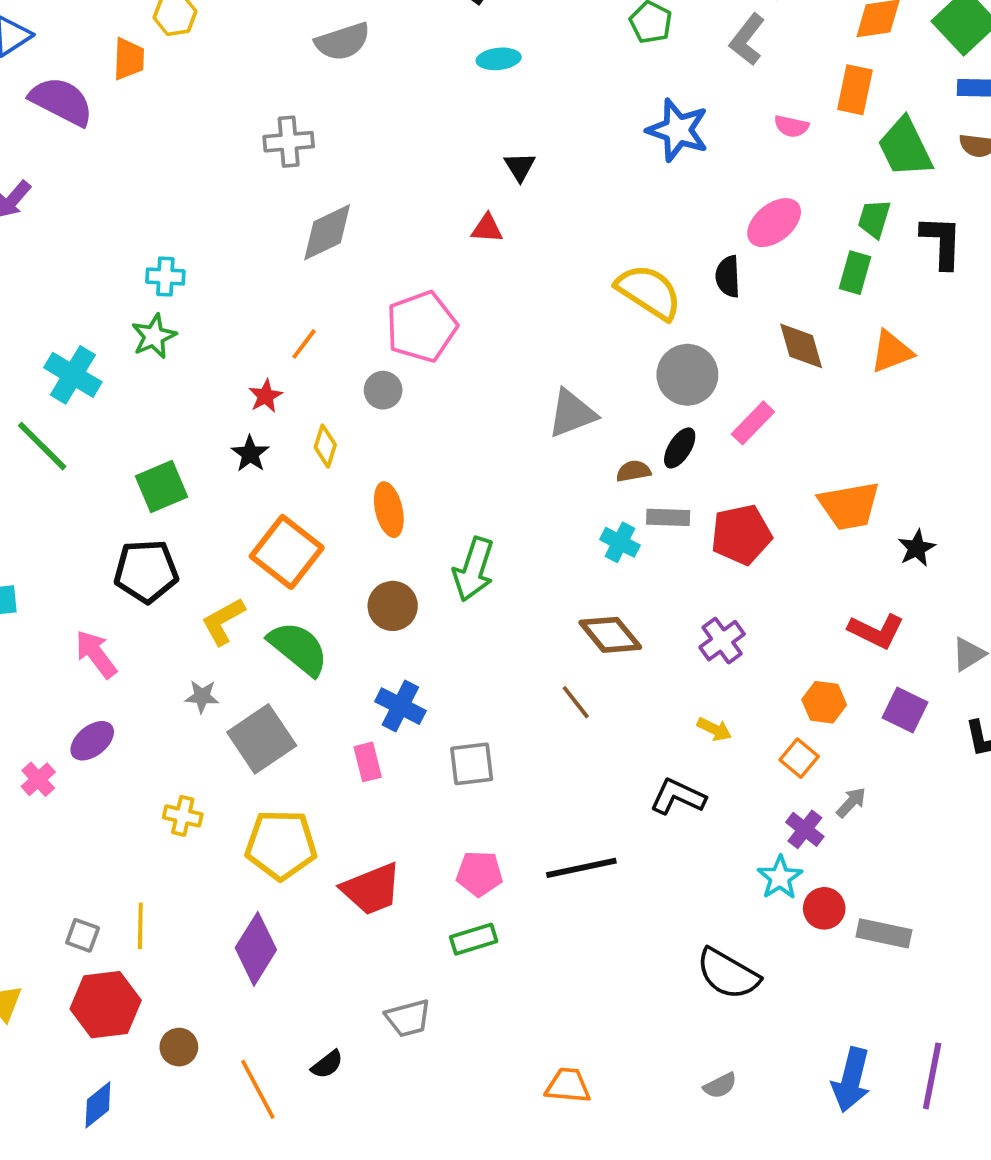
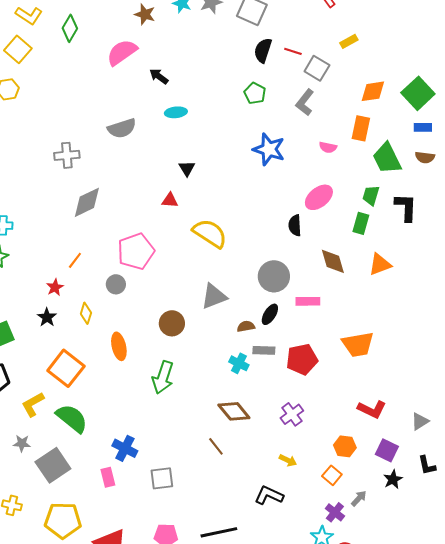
gray semicircle: (343, 42) -> (122, 128), moved
yellow semicircle: (649, 292) -> (210, 233), moved
pink rectangle: (753, 423) -> (308, 301), turned 45
black star: (917, 548) -> (393, 479), moved
brown circle: (393, 606) -> (172, 323), moved

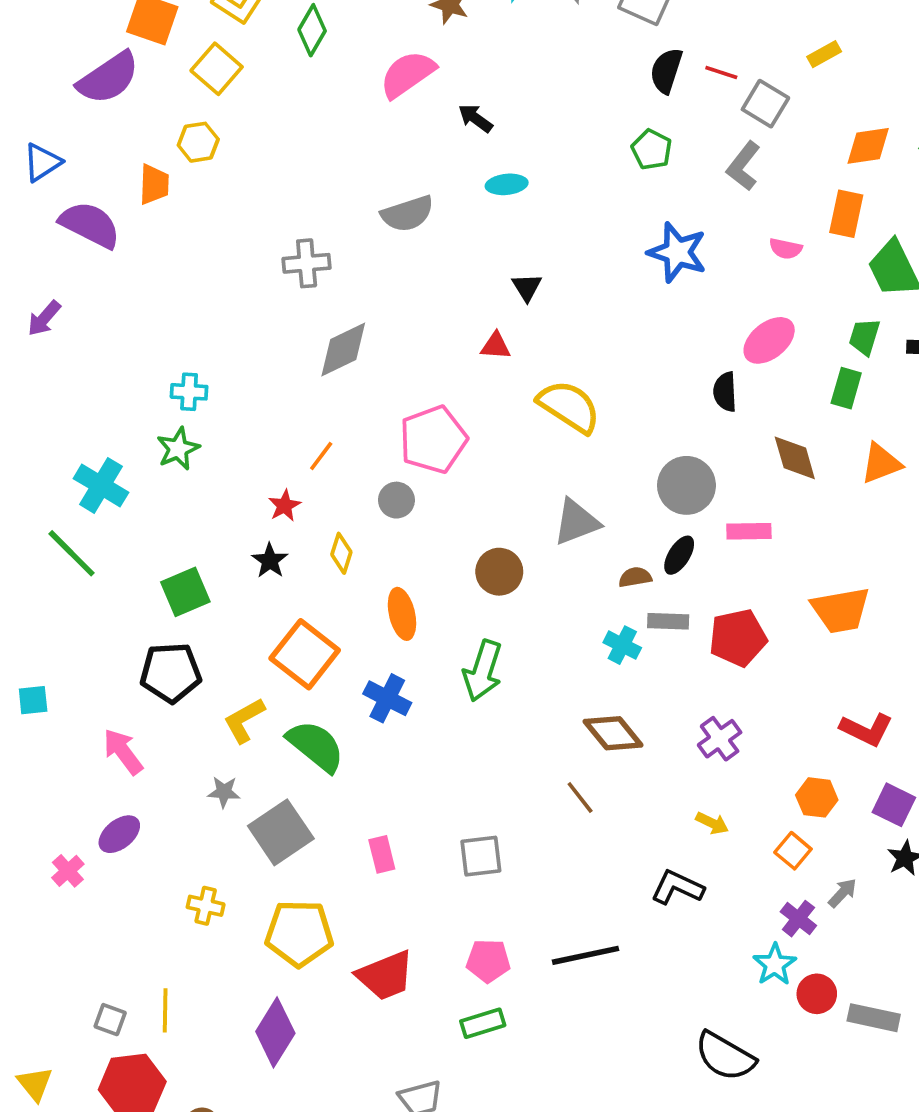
blue cross: (125, 448) -> (387, 698), moved

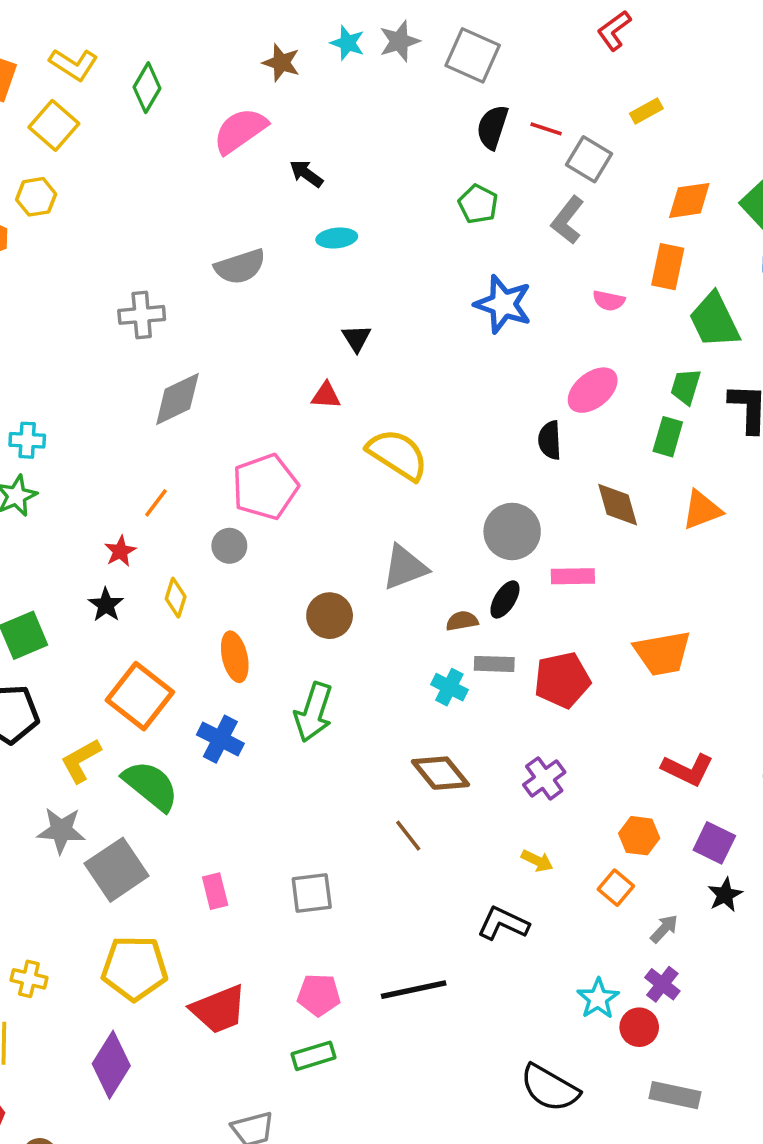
gray star: (224, 792) -> (61, 830), size x1.5
yellow cross: (206, 906) -> (29, 979), moved
purple cross: (798, 919) -> (662, 984), moved
gray rectangle: (874, 1018) -> (675, 1095), moved

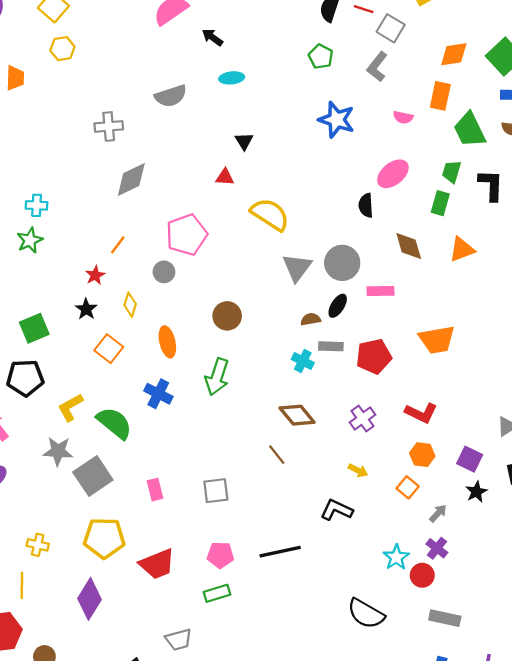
yellow hexagon: (36, 197) -> (62, 49), moved
gray triangle: (405, 567) -> (297, 267), moved, turned -32
orange square: (140, 696) -> (109, 349), moved, size x0.7
red L-shape: (687, 769) -> (421, 413), moved

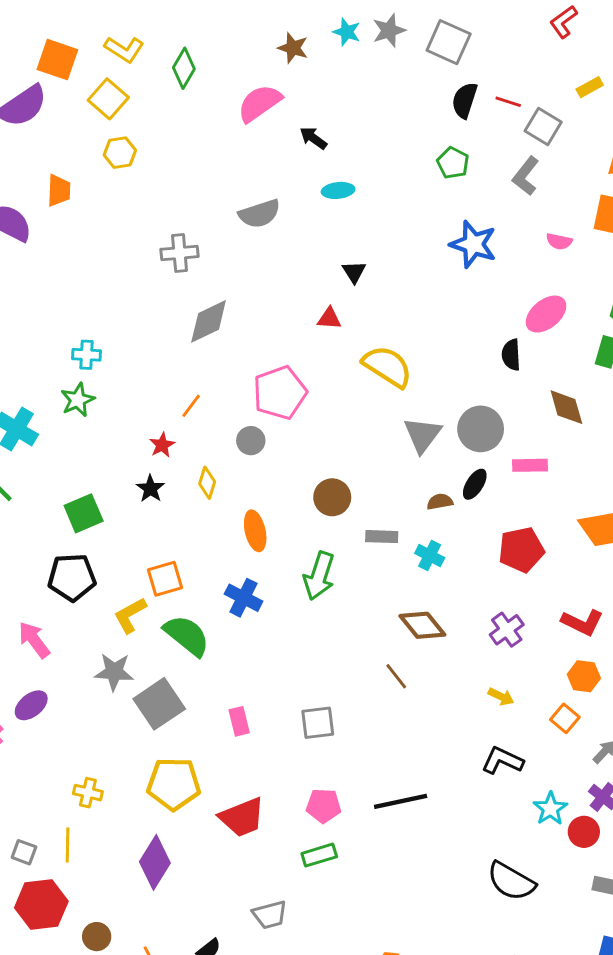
gray rectangle: (331, 346) -> (382, 537), moved
orange square: (109, 349) -> (165, 579), moved, turned 36
black L-shape: (337, 510) -> (502, 761), moved

